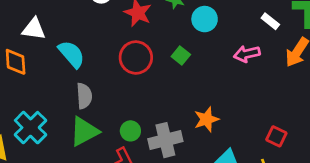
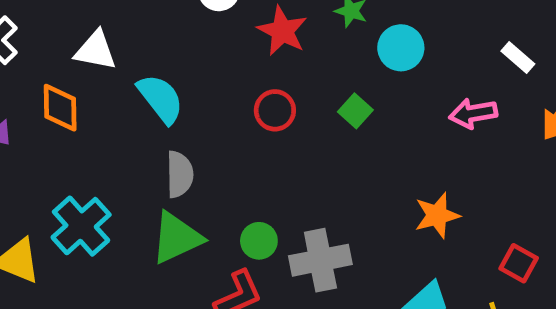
red circle: (136, 57) -> (275, 110), size x0.7
orange star: (206, 119) -> (437, 215), moved

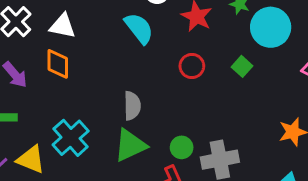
cyan circle: (401, 48) -> (271, 27), size x1.4
white triangle: (96, 51) -> (63, 26), moved
cyan semicircle: (161, 99) -> (139, 28), moved

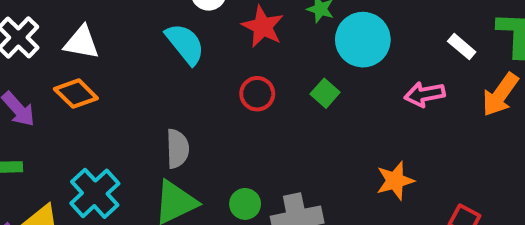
orange diamond: (58, 64) -> (76, 94), turned -44

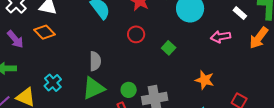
green square: (325, 93) -> (169, 48), moved
orange star: (395, 181) -> (205, 80), turned 30
cyan cross: (95, 193) -> (53, 83), size x0.7

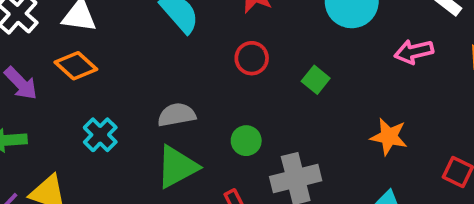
gray semicircle: (95, 61) -> (177, 115), turned -96
cyan cross: (53, 83) -> (100, 135), moved
green circle: (129, 90) -> (246, 141), moved

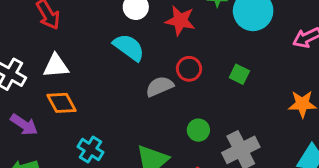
orange diamond: (76, 66) -> (62, 103), turned 32
gray semicircle: (177, 115) -> (160, 86), moved

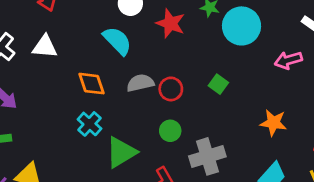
red circle: (189, 69) -> (171, 89), moved
orange diamond: (62, 103) -> (92, 84), moved
cyan cross: (91, 149) -> (89, 124), moved

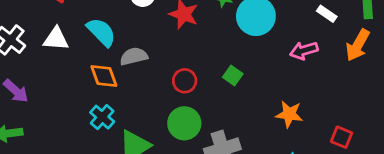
cyan semicircle: (117, 41) -> (101, 32), moved
gray semicircle: (140, 83) -> (134, 56), moved
green circle: (170, 131) -> (184, 123), size x1.5

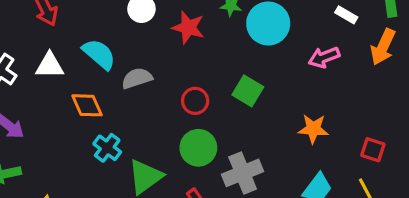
green square: (233, 75) -> (248, 91), size x1.4
orange diamond: (104, 76) -> (87, 105), moved

